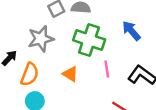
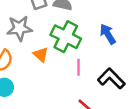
orange triangle: (70, 74) -> (41, 54), moved

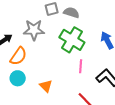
orange triangle: (41, 54) -> (46, 86), moved

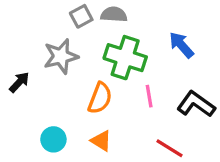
orange semicircle: (18, 56) -> (100, 98), moved

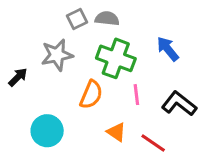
cyan circle: (53, 139) -> (47, 131), size x1.4
orange triangle: (101, 141) -> (116, 132), moved

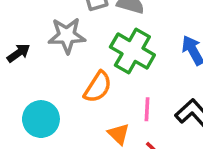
pink line: (136, 95) -> (147, 109), moved

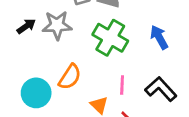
black arrow: (19, 53) -> (26, 26), moved
orange semicircle: (98, 87) -> (70, 77), moved

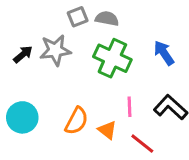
orange semicircle: (70, 77) -> (77, 121), moved
cyan circle: (36, 93) -> (22, 117), moved

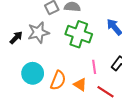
cyan circle: (22, 117) -> (33, 73), moved

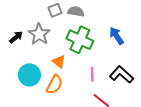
gray star: (38, 33) -> (39, 34), turned -30
orange triangle: (80, 85) -> (59, 62), moved

